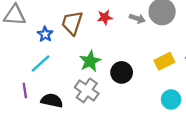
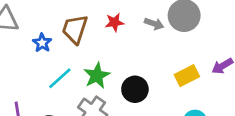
cyan line: (41, 63) -> (60, 78), moved

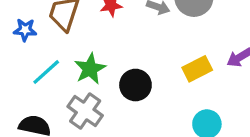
blue star: (42, 43) -> (25, 30), turned -30

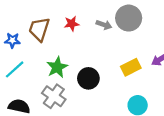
cyan line: (46, 72) -> (15, 69), moved

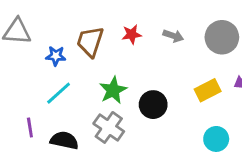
gray circle: (129, 18) -> (222, 37), moved

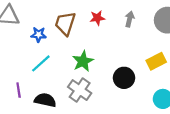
gray arrow: (173, 36) -> (130, 19), turned -96
black circle: (153, 105) -> (124, 78), moved

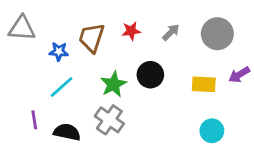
gray arrow: (130, 19) -> (171, 32), turned 32
yellow rectangle: (156, 61) -> (204, 84), turned 30
black circle: (124, 78) -> (150, 75), moved

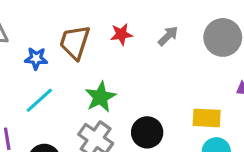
black circle: (150, 75) -> (147, 132), moved
yellow rectangle: (204, 84) -> (207, 118), moved

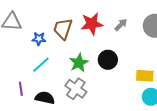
red star: (121, 34) -> (92, 24), size x1.6
black circle: (147, 132) -> (108, 60), moved

